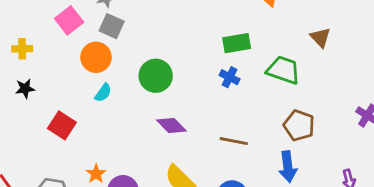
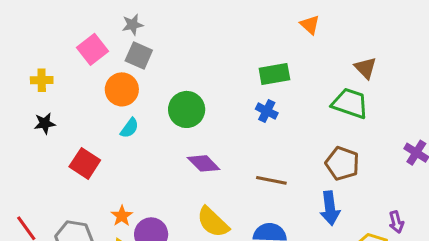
green trapezoid: (283, 70) -> (350, 103), moved

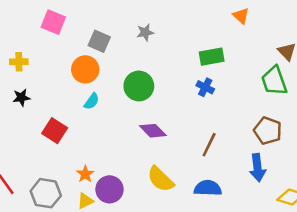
gray star: (133, 25) -> (145, 32), moved
pink square: (93, 49) -> (53, 22), moved, turned -30
green trapezoid: (350, 103) -> (274, 81), turned -128
brown line: (271, 180) -> (209, 145), turned -75

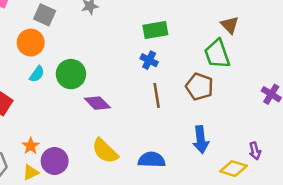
green circle: (139, 86) -> (71, 74), moved
brown pentagon: (268, 131) -> (199, 87), moved
brown line: (209, 145) -> (157, 95), moved, turned -35

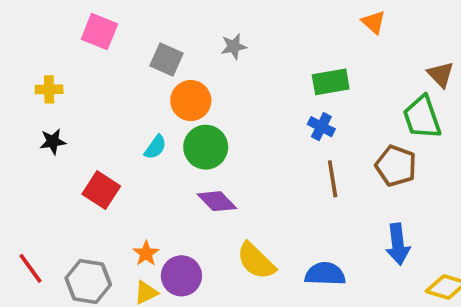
orange circle: (31, 43) -> (191, 101), moved
purple diamond: (97, 103) -> (217, 201), moved

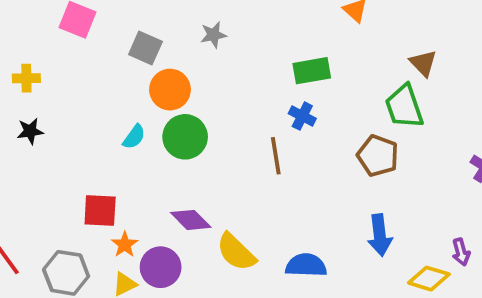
brown line: (333, 179) -> (276, 156), moved
red square: (101, 190) -> (100, 210), moved, turned -30
purple diamond: (217, 201) -> (191, 220), moved

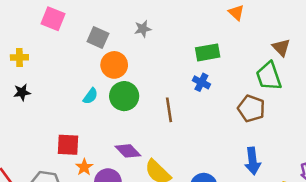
brown line: (276, 156) -> (169, 110), moved

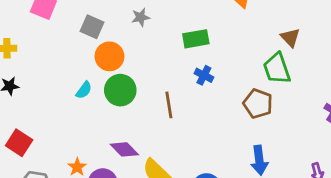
green rectangle: (208, 52) -> (196, 39), moved
red square: (68, 145) -> (19, 143), moved, turned 30

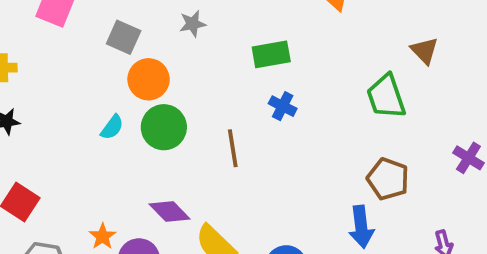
brown triangle: (290, 37) -> (424, 51), moved
brown pentagon: (258, 104) -> (388, 179), moved

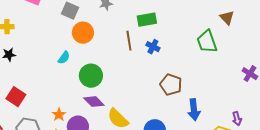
green circle: (164, 127) -> (91, 76), moved
brown line: (233, 148) -> (129, 41), moved
brown pentagon: (388, 179) -> (171, 85), moved

